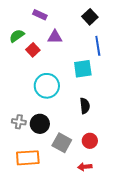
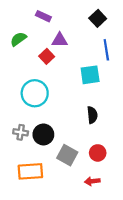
red square: (33, 50) -> (47, 56), moved
cyan circle: (47, 86) -> (35, 93), moved

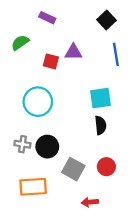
purple triangle: (60, 40) -> (73, 52), moved
red square: (47, 56) -> (51, 61), turned -32
cyan square: (90, 75) -> (100, 98), moved
red arrow: (92, 181) -> (90, 202), moved

